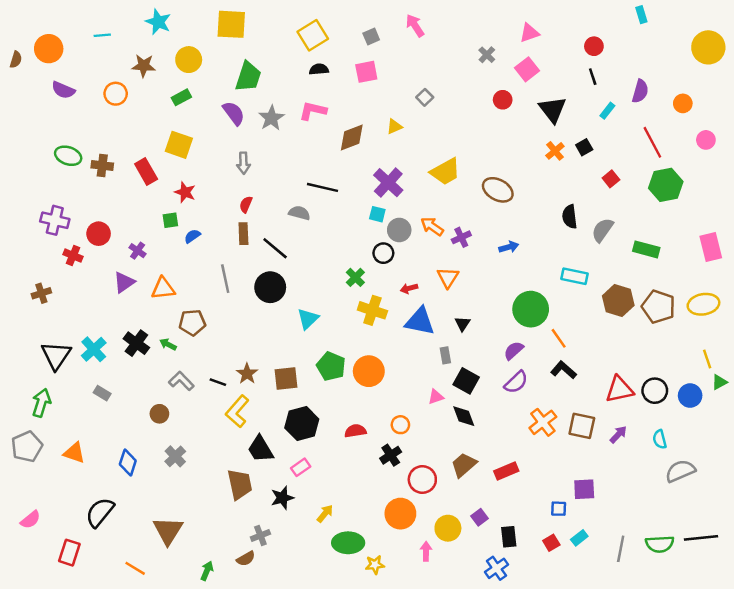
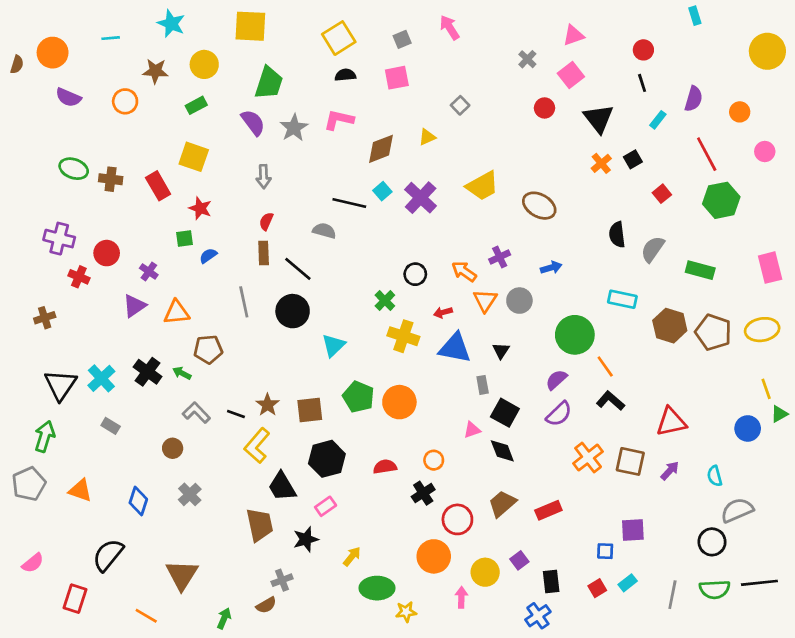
cyan square: (377, 214) -> (382, 191), moved, turned 35
orange arrow: (432, 226) -> (464, 272), moved
gray circle: (399, 230) -> (519, 301), moved
black circle: (655, 391) -> (712, 542), moved

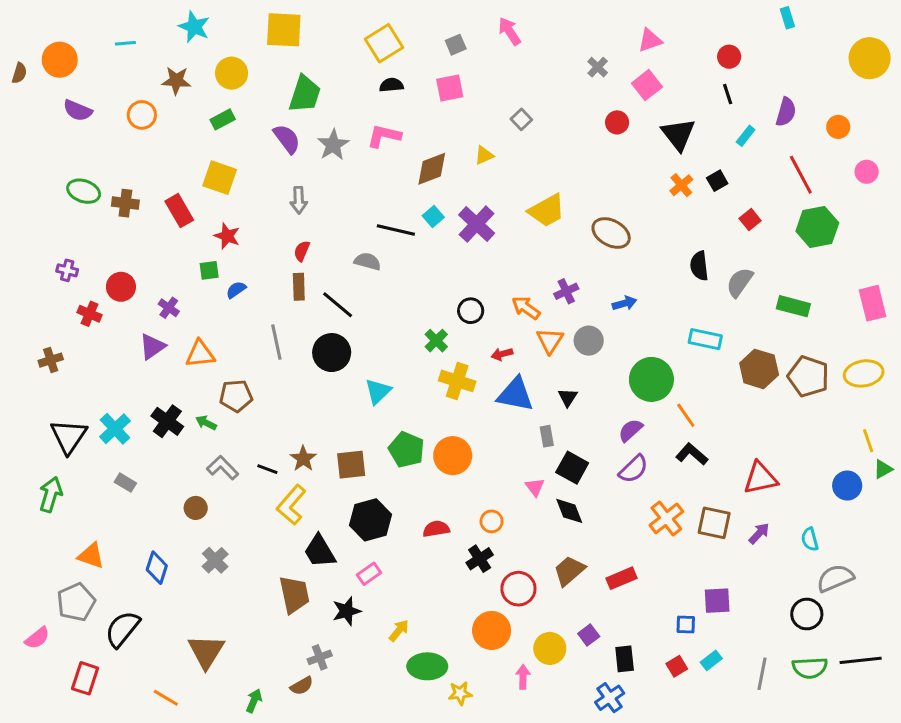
purple cross: (59, 239) -> (67, 270), size x0.6
pink triangle: (472, 430) -> (535, 487), turned -48
gray pentagon: (29, 484) -> (76, 602), moved

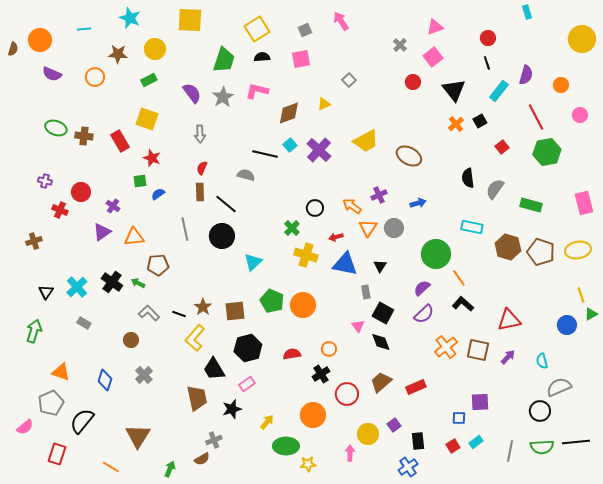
green trapezoid: (305, 94) -> (224, 60), moved
cyan rectangle: (746, 136) -> (499, 91), size x1.5
black triangle: (69, 436) -> (46, 292), size x0.6
orange circle: (492, 630) -> (313, 415), moved

